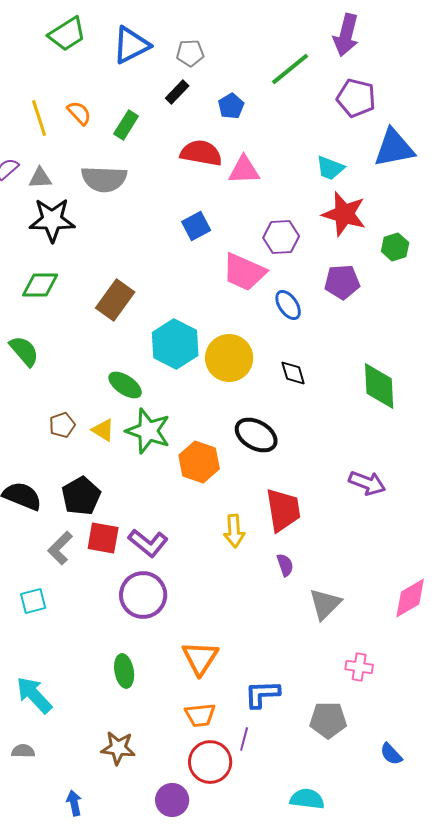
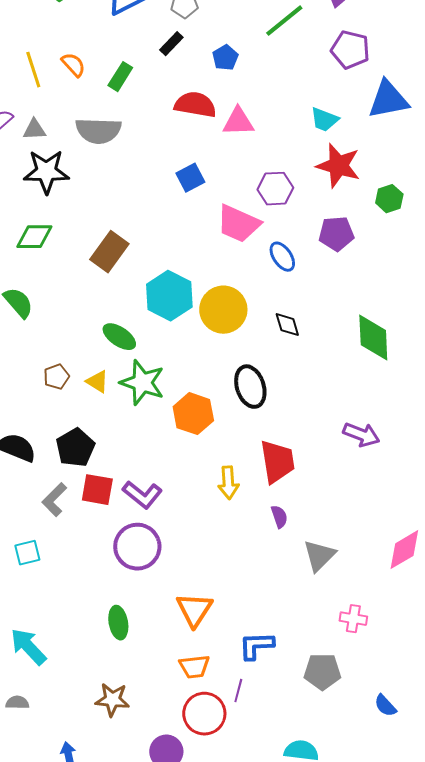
black ellipse: (256, 435) -> (250, 387), turned 42

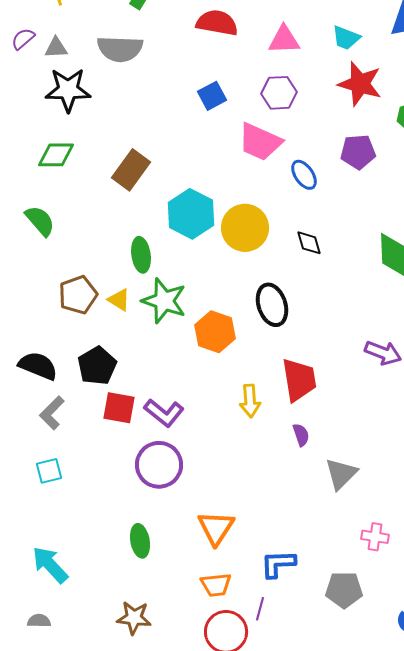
pink triangle: (238, 122) -> (284, 40), moved
purple hexagon: (275, 189) -> (279, 93), moved
green ellipse: (119, 337) -> (141, 255), turned 48
brown pentagon: (56, 377) -> (78, 295), size x1.5
gray L-shape: (54, 500) -> (52, 413), moved

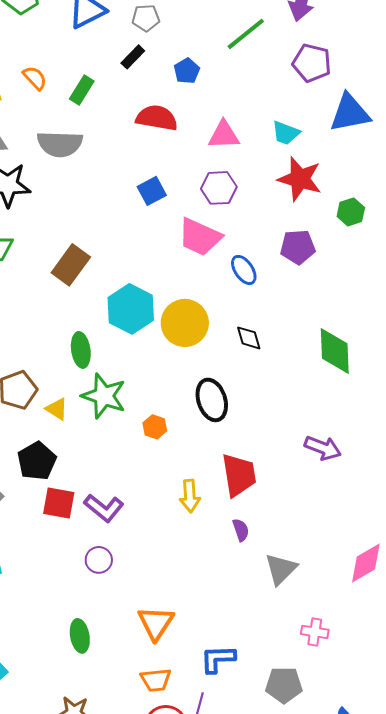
yellow triangle: (119, 300) -> (57, 409), moved
orange hexagon: (215, 332) -> (155, 427), size x0.6
purple circle: (159, 465) -> (99, 560), size x0.6

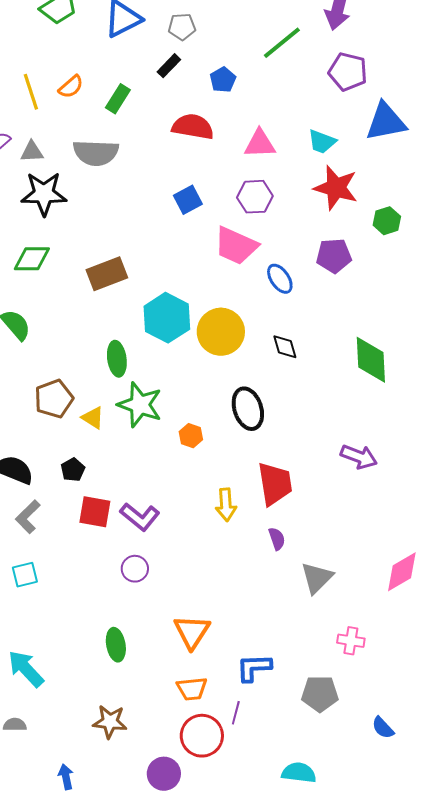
orange semicircle: (35, 78) -> (71, 87), turned 92
brown rectangle: (71, 265) -> (107, 274), turned 33
black pentagon: (37, 461) -> (73, 470), size x0.6

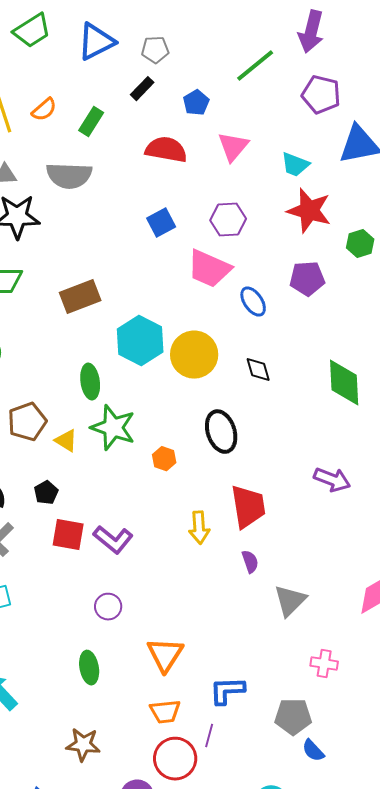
pink triangle: (260, 144) -> (233, 147), moved, turned -48
purple circle: (135, 569) -> (108, 607), moved
blue semicircle: (383, 728) -> (313, 751), moved

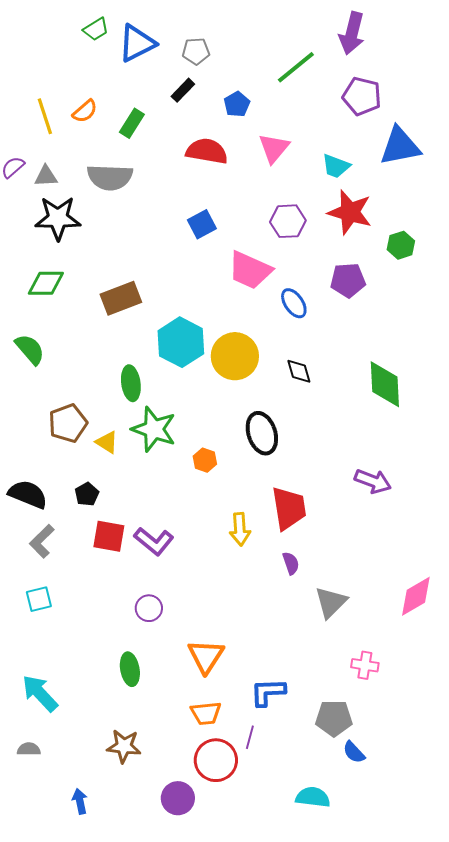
green trapezoid: (32, 31) -> (96, 29), moved, size x0.7
purple hexagon: (228, 220) -> (288, 221), moved

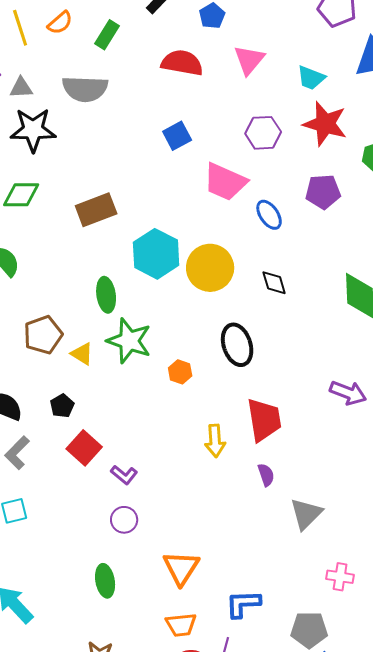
red square: (109, 536) -> (84, 448), turned 32
purple L-shape: (154, 541) -> (124, 475), moved, size x0.7

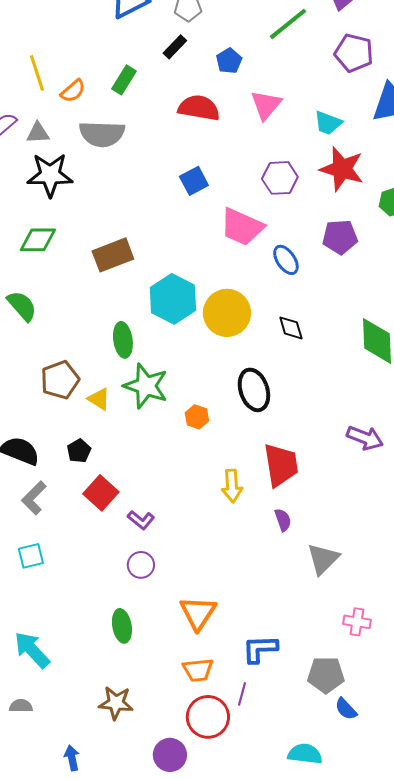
orange semicircle: (60, 23) -> (73, 91), moved

